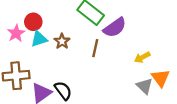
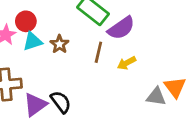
yellow arrow: (142, 57) -> (127, 63), moved
gray triangle: (145, 86) -> (156, 97), turned -36

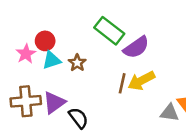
brown line: (98, 52) -> (122, 83), moved
yellow arrow: (127, 63) -> (141, 81), size x1.5
purple triangle: (35, 105) -> (54, 103), moved

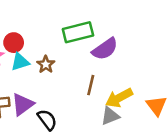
green rectangle: (109, 31) -> (78, 32), turned -52
yellow arrow: (141, 81) -> (119, 98), moved
gray triangle: (170, 113) -> (110, 116), moved, turned -30

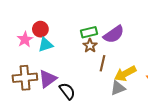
green rectangle: (78, 32) -> (89, 32), moved, size x0.7
brown star: (46, 64) -> (90, 46), moved

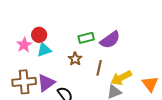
brown star: (90, 46) -> (75, 59), moved

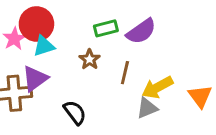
red circle: (39, 35) -> (36, 24), size x1.5
purple triangle: (46, 83) -> (35, 79), moved

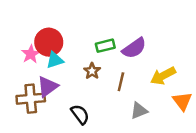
yellow arrow: (157, 87) -> (163, 76), moved

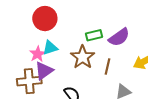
red circle: (49, 42) -> (45, 19), moved
pink star: (31, 54) -> (38, 54), moved
brown star: (92, 71) -> (83, 57), size x1.6

